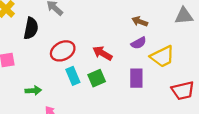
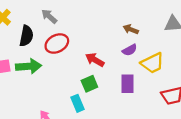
red ellipse: (63, 51) -> (57, 43), moved
cyan rectangle: (73, 76) -> (77, 103), moved
green arrow: (33, 91) -> (29, 66), moved, size x1.6

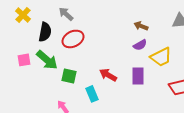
red arrow: (95, 60) -> (108, 75), moved
green arrow: (29, 66) -> (47, 60), turned 45
green square: (89, 84) -> (69, 76), moved, turned 35

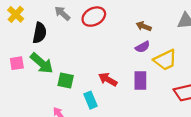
red ellipse: (73, 39) -> (94, 17), moved

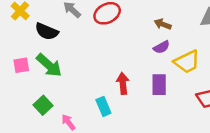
black semicircle: (40, 33) -> (47, 31), turned 102
red arrow: (108, 79) -> (123, 83), turned 54
green square: (66, 81) -> (43, 105), moved, turned 35

